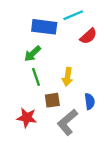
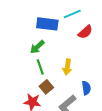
brown square: (52, 100) -> (46, 87), moved, turned -32

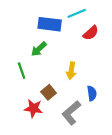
green line: (40, 67) -> (22, 71), moved

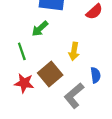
brown square: (49, 92) -> (50, 74), size x1.5
red star: (33, 108) -> (24, 83), moved

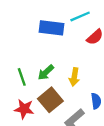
green arrow: (40, 29) -> (46, 72), moved

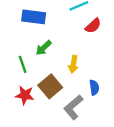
blue rectangle: (51, 28) -> (34, 17), moved
green arrow: (46, 72) -> (44, 48), moved

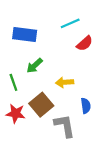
yellow arrow: (73, 64) -> (65, 82), turned 77
gray L-shape: (73, 107) -> (65, 126), turned 120

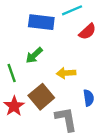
blue rectangle: (25, 34) -> (41, 22), moved
red star: (16, 113) -> (14, 106), turned 30

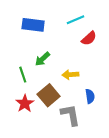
blue rectangle: (41, 22) -> (33, 25), moved

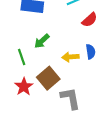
blue semicircle: (90, 96) -> (91, 52), moved

